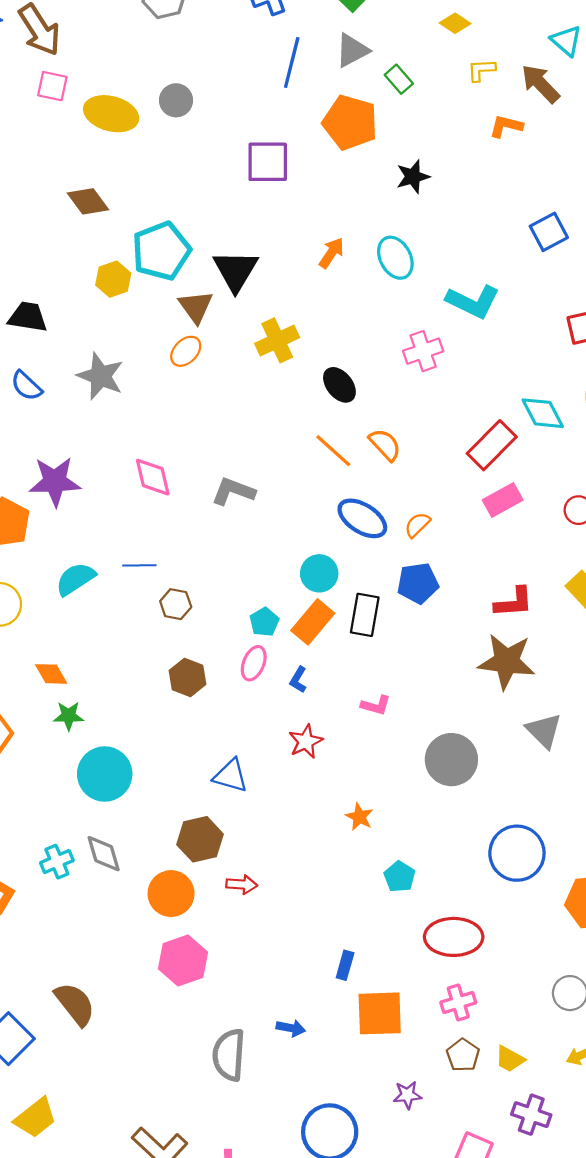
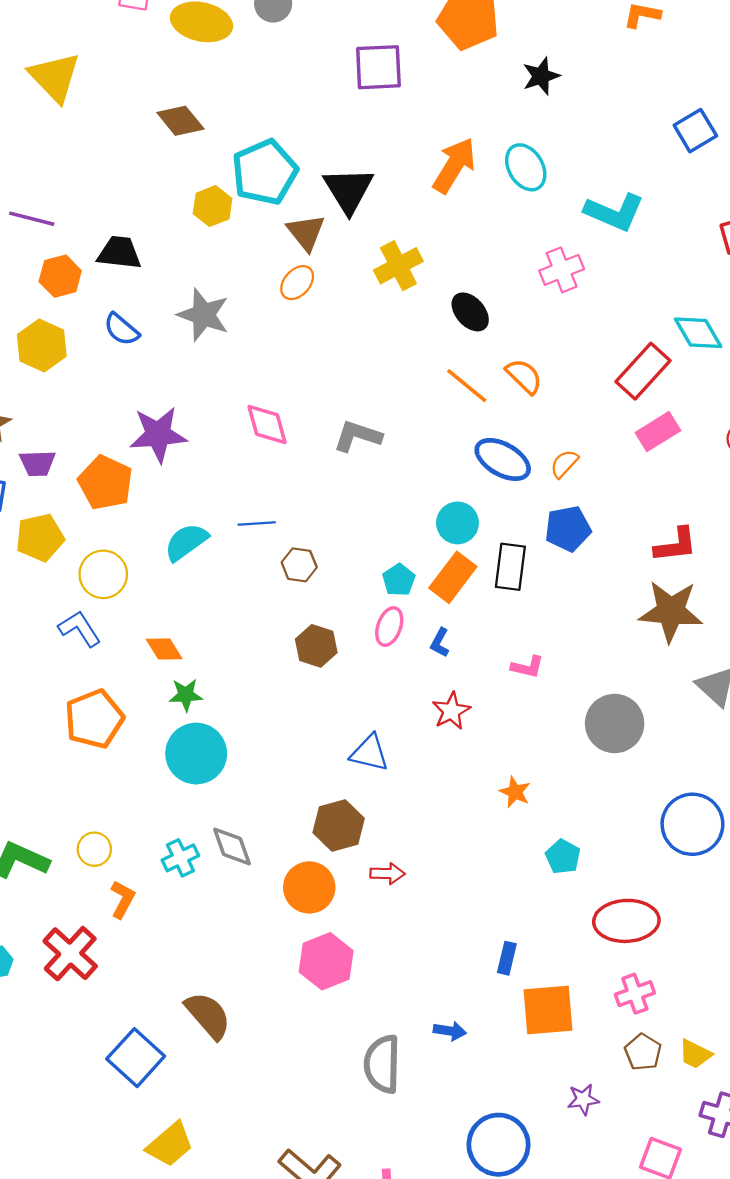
orange arrow: (331, 253) -> (454, 165), size x1.6
cyan circle: (105, 774) -> (196, 754), moved

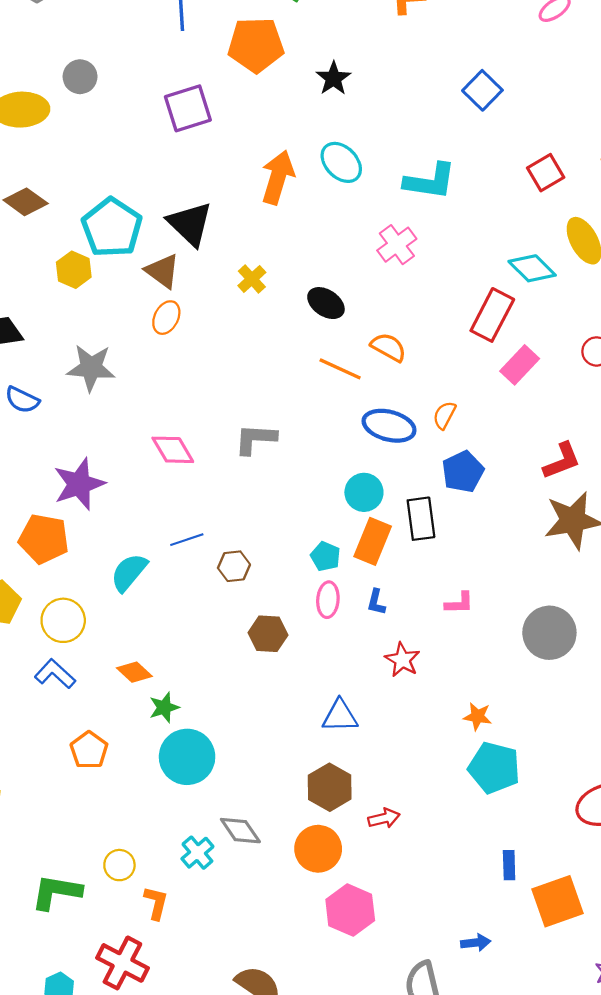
yellow cross: (398, 266) -> (252, 279), size x0.7
orange pentagon: (94, 719) -> (89, 750), size x0.7
cyan pentagon: (563, 857) -> (494, 768), moved, size x1.6

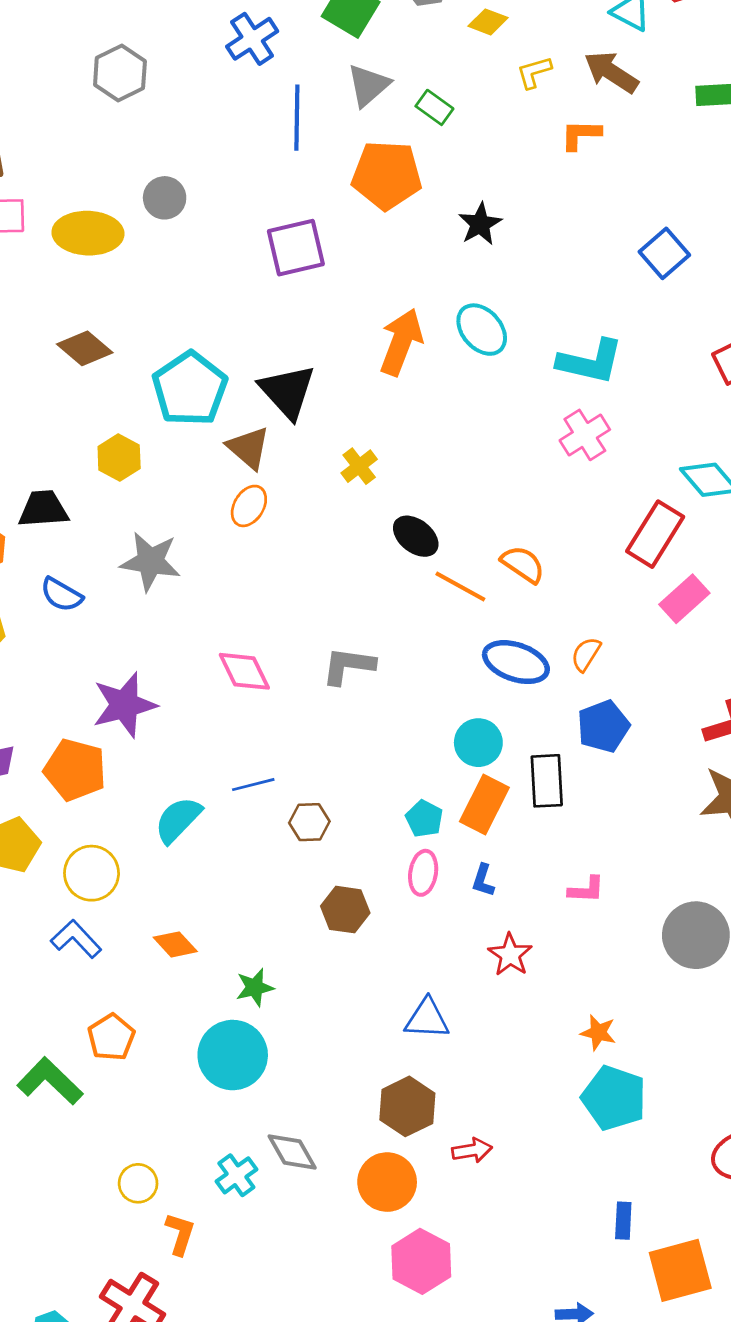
pink cross: (397, 245) -> (585, 435), moved
yellow hexagon: (74, 270) -> (119, 457), moved
black ellipse: (326, 303) -> (416, 536), moved
green star: (164, 707) -> (255, 988), moved
green L-shape: (56, 892) -> (50, 1081), moved, turned 30

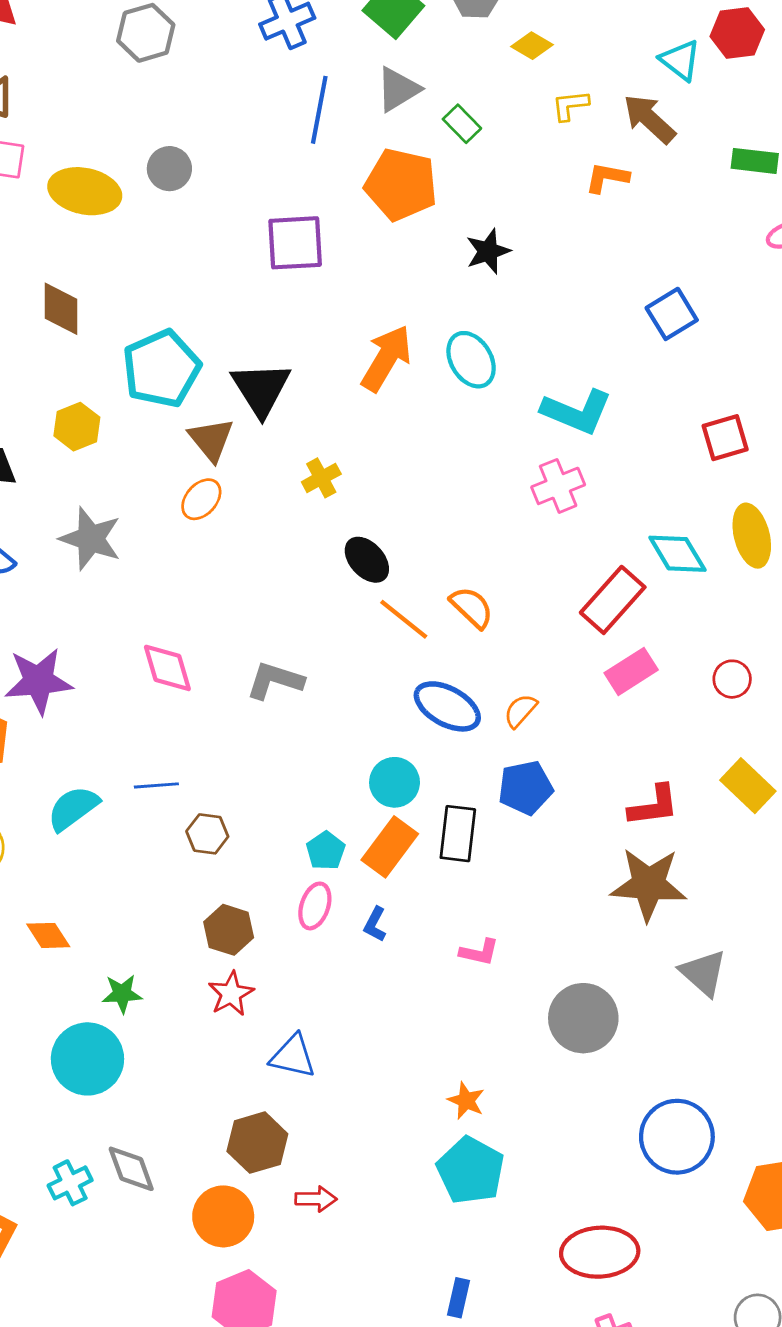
brown diamond: (85, 348) -> (61, 309), turned 40
red star: (510, 955) -> (231, 994), moved

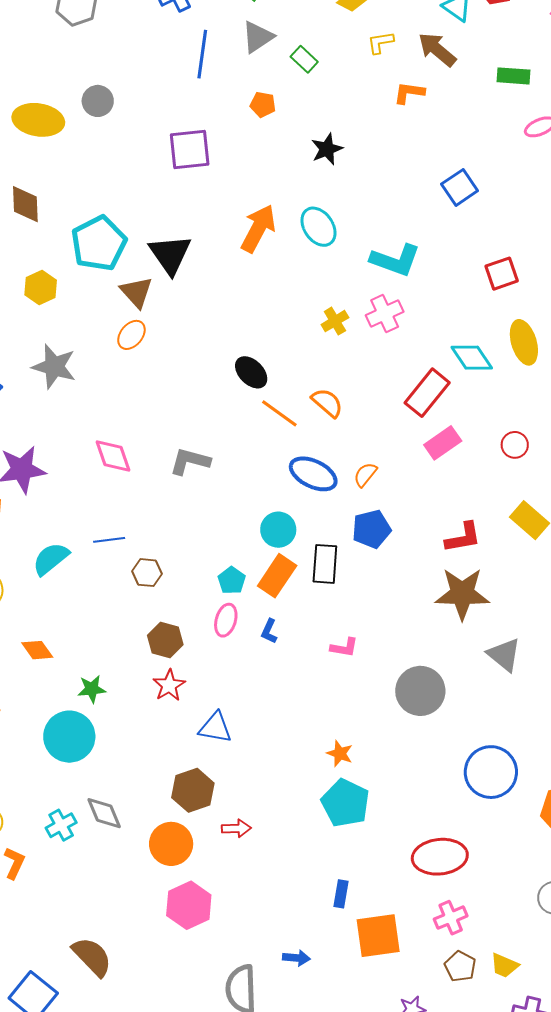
orange pentagon: (401, 184) -> (263, 105), size x0.5
yellow cross: (321, 478) -> (335, 321), moved

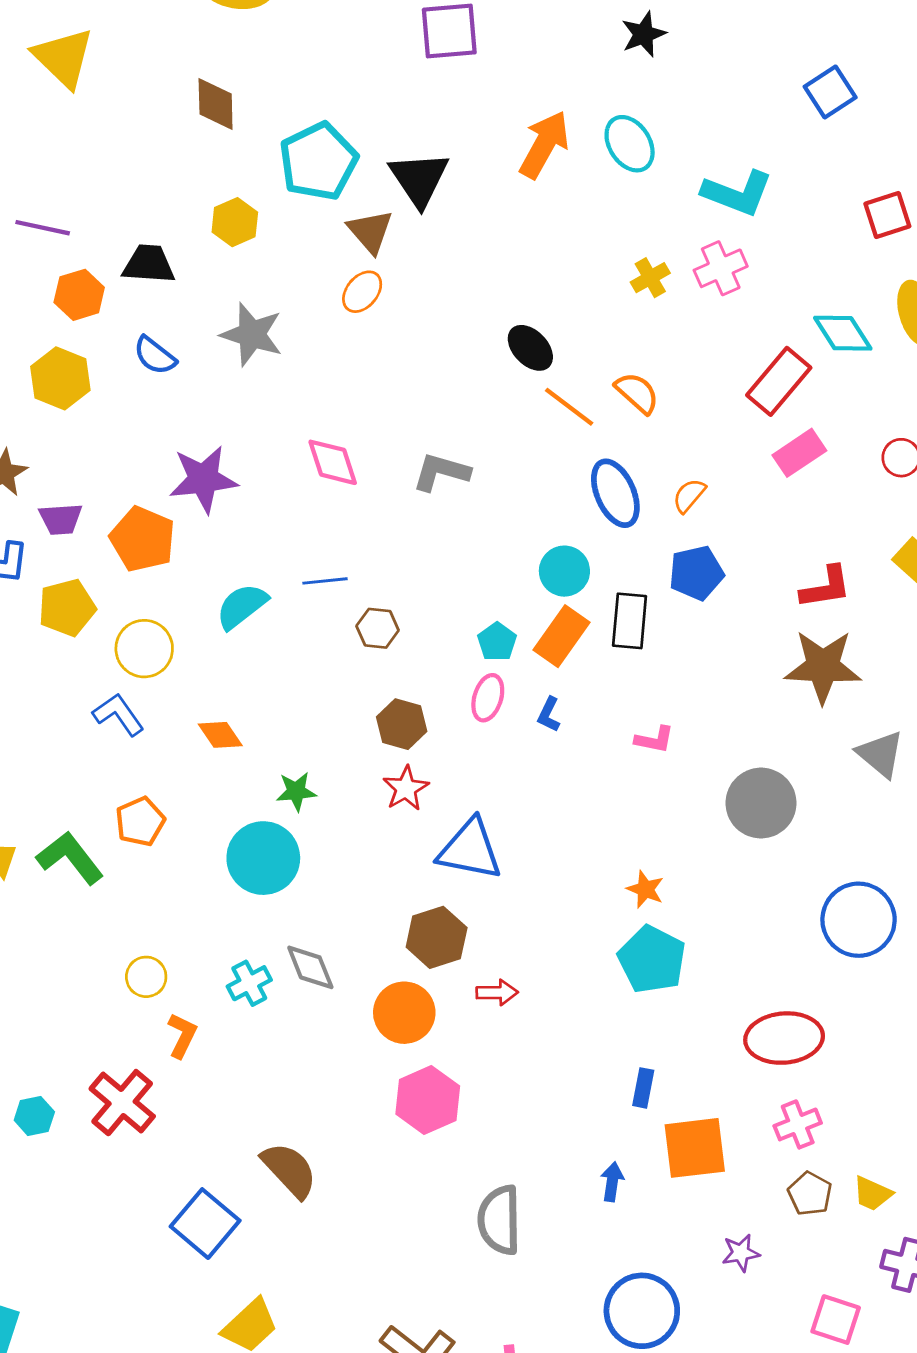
blue ellipse: (313, 474) -> (615, 493), turned 39
blue triangle: (215, 728) -> (470, 850), size x1.4
blue arrow: (296, 958) -> (612, 1182), moved, turned -88

